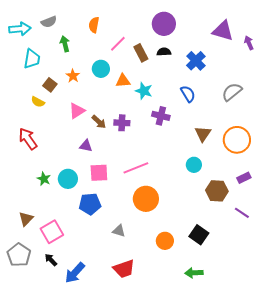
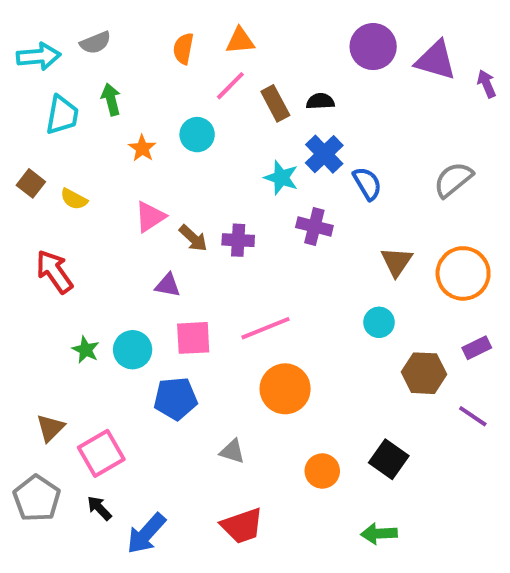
purple circle: (164, 24) -> (373, 47), moved
green arrow: (65, 44) -> (111, 99), moved
blue cross: (196, 61) -> (324, 154), moved
orange triangle: (123, 81) -> (240, 41), moved
brown square: (50, 85) -> (31, 183), moved

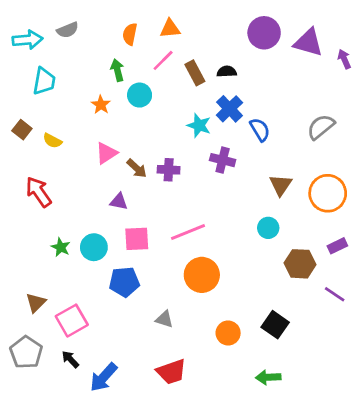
green arrow: (111, 99) -> (117, 70), moved

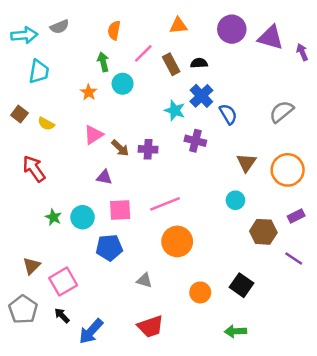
orange triangle: (170, 29) -> (178, 25), moved

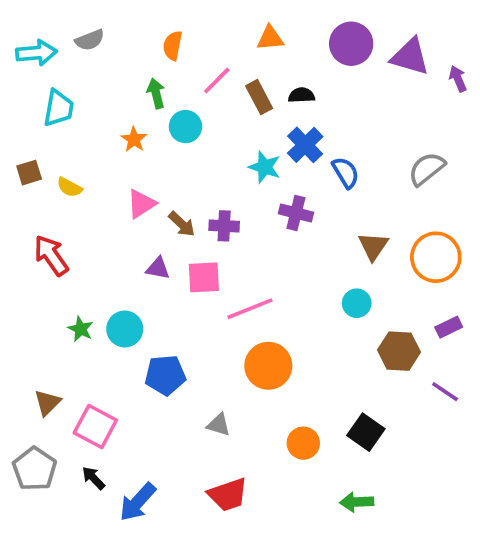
brown square: (19, 114) -> (29, 173), turned 35
pink square: (120, 210) -> (204, 277), moved
pink square: (63, 282) -> (95, 427), turned -32

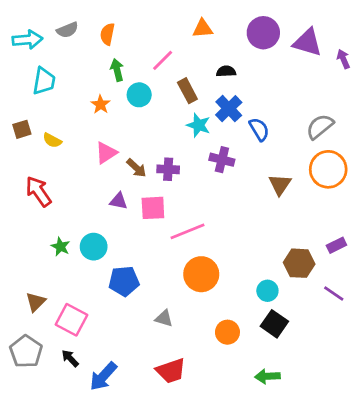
orange semicircle: (173, 46) -> (107, 34), moved
brown rectangle: (259, 97) -> (187, 91), moved
orange circle: (436, 257) -> (328, 169), moved
cyan circle: (357, 303) -> (267, 291), moved

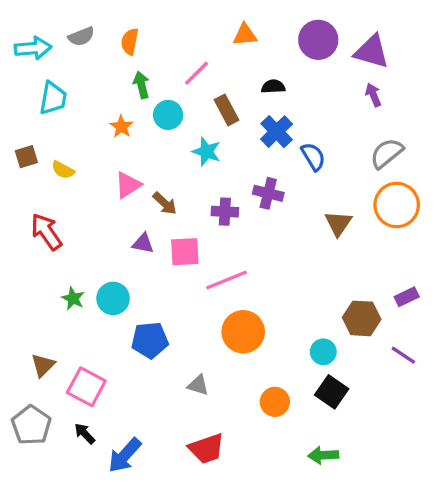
purple arrow: (343, 59) -> (373, 95), moved
cyan star: (198, 125) -> (206, 152), moved
purple cross: (168, 169) -> (225, 212), moved

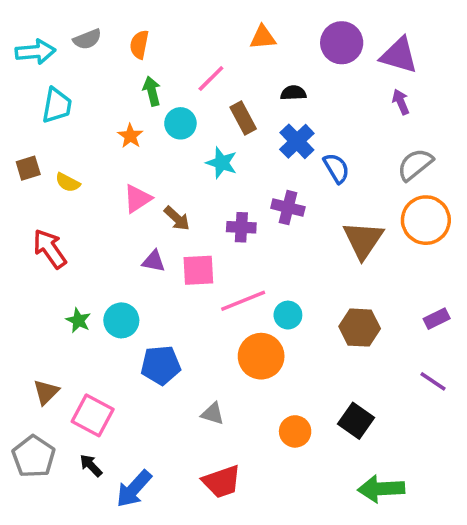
brown triangle: (338, 223) -> (363, 240), size x1.4
brown hexagon: (362, 318) -> (360, 328), moved
cyan circle: (323, 352) -> (288, 315), moved
green arrow: (323, 455) -> (381, 489), moved, size x1.4

